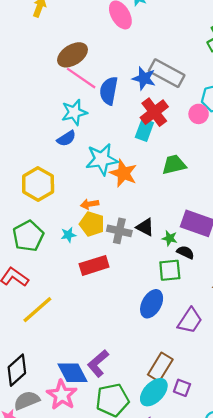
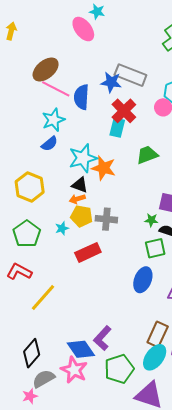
black triangle: (145, 227) -> (80, 185), moved

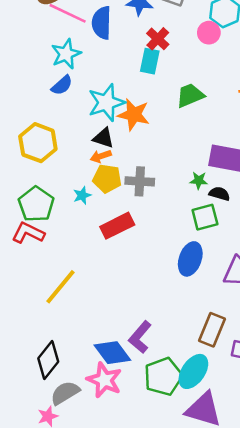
red cross: (124, 111) -> (158, 39), size x0.7
red L-shape: (19, 272) -> (28, 233), moved
cyan ellipse: (155, 357) -> (193, 371), moved

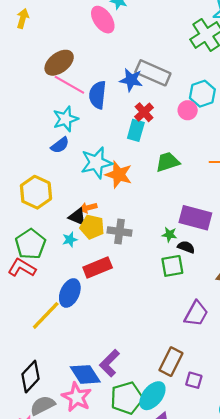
black triangle: (103, 138) -> (77, 217), moved
blue ellipse: (190, 259) -> (70, 293), moved

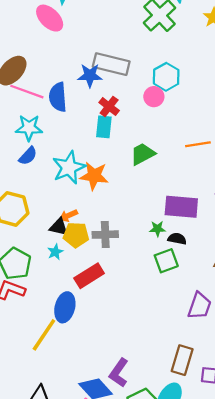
cyan star: (65, 119) -> (29, 128), turned 30

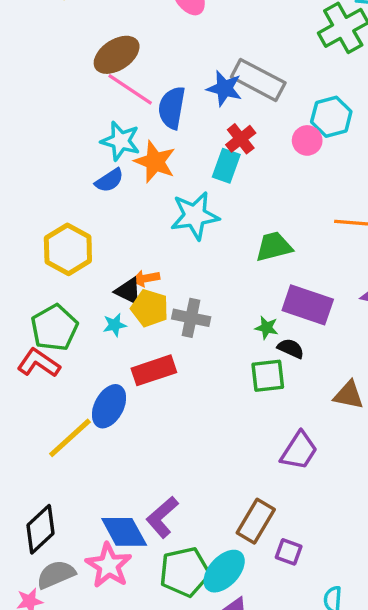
green trapezoid: (143, 154) -> (274, 247), moved
cyan star: (69, 168) -> (195, 216), moved
orange star: (94, 176) -> (155, 162), moved

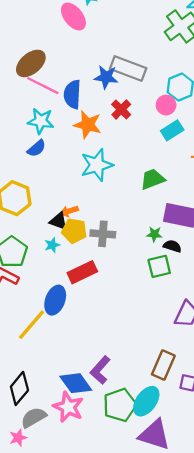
orange star: (155, 162) -> (88, 125), moved
cyan rectangle: (226, 166) -> (172, 130), moved, turned 45

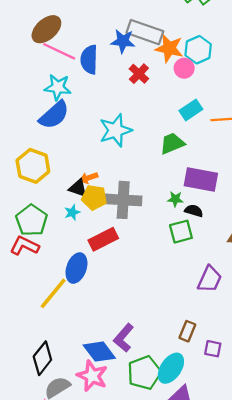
orange star: (88, 125) -> (169, 48), moved
cyan rectangle: (172, 130) -> (191, 110), moved
blue semicircle: (36, 148) -> (54, 115), size x1.6
gray cross: (103, 234) -> (123, 200), size x1.4
brown rectangle: (163, 365) -> (187, 331), size x0.7

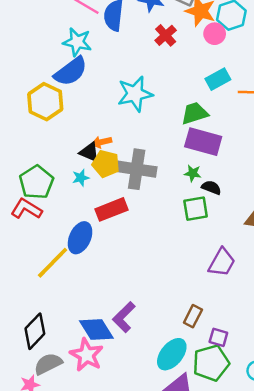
yellow hexagon: (33, 166) -> (45, 102), moved
purple rectangle: (201, 179) -> (203, 142), moved
green pentagon: (144, 373) -> (211, 363), moved

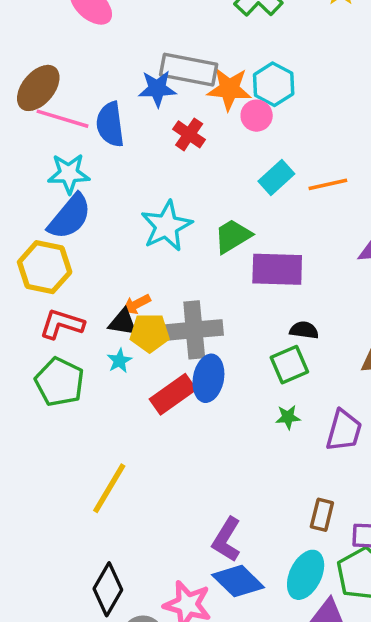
green trapezoid: (195, 113) -> (233, 236), moved
green star: (193, 173) -> (288, 417), moved
red L-shape: (26, 209) -> (62, 324), moved
blue ellipse: (80, 238) -> (208, 378), moved
blue diamond: (96, 330) -> (238, 581), moved

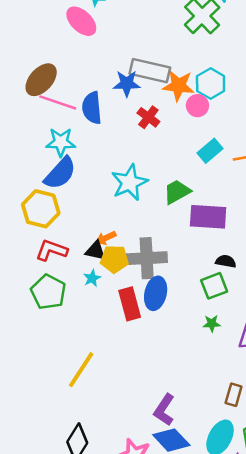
red rectangle: (173, 394) -> (130, 304), turned -72

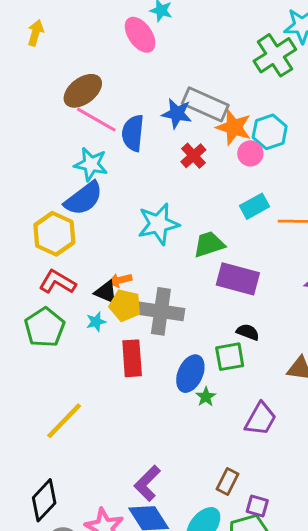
blue ellipse: (156, 293) -> (190, 374), moved
green star: (212, 323) -> (206, 397), moved, turned 30

